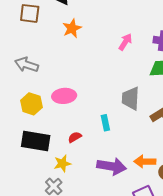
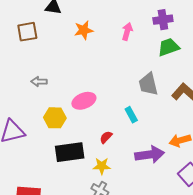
orange star: (72, 28) -> (84, 30), moved, turned 30
gray arrow: (27, 65) -> (39, 82), size x0.7
yellow star: (62, 164) -> (102, 166), turned 30

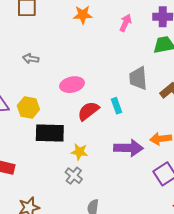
yellow hexagon: (55, 118) -> (28, 107), moved
red semicircle: (106, 137) -> (88, 111), moved, size x1.6

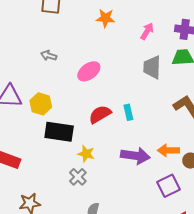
gray trapezoid: (138, 78) -> (152, 67), moved
pink ellipse: (72, 85) -> (89, 71), moved, turned -30

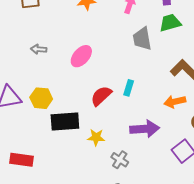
cyan rectangle: (128, 112) -> (129, 88), turned 42
orange arrow: (168, 150) -> (175, 102), moved
gray cross: (78, 177) -> (120, 160), moved

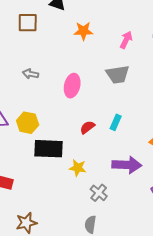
gray trapezoid: (142, 39) -> (118, 74), moved, turned -95
pink ellipse: (81, 56) -> (72, 86), turned -35
red semicircle: (101, 96) -> (87, 127), size x0.7

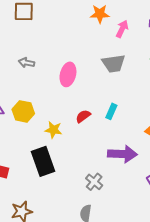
orange star: (83, 31) -> (100, 14), moved
black rectangle: (48, 149) -> (43, 161), moved, turned 68
yellow star: (78, 168) -> (53, 130), moved

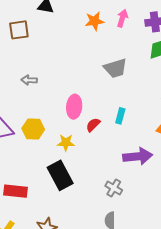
pink arrow: (122, 29) -> (122, 18), moved
pink ellipse: (68, 74) -> (74, 107), moved

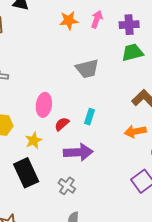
yellow star: (66, 143) -> (34, 140), turned -30
purple arrow: (138, 156) -> (78, 152), moved
gray cross: (114, 188) -> (67, 186), moved

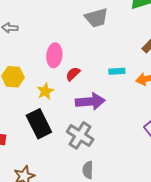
cyan rectangle: (89, 117) -> (117, 71), moved, turned 70
gray cross: (67, 186) -> (80, 135), size x1.5

